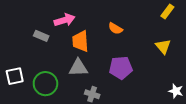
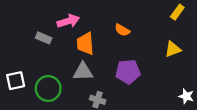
yellow triangle: (163, 47) -> (173, 49), turned 49

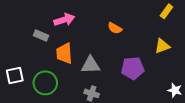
orange trapezoid: (85, 44) -> (64, 53), moved
gray triangle: (83, 72) -> (91, 65), moved
purple pentagon: (128, 72) -> (133, 68), moved

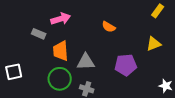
green circle: (45, 83) -> (60, 79), moved

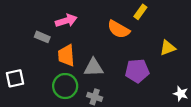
yellow rectangle: (158, 11) -> (140, 12), moved
orange semicircle: (109, 27) -> (119, 29), size x1.5

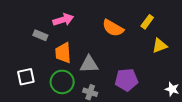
yellow rectangle: (140, 12) -> (147, 22), moved
purple pentagon: (137, 71) -> (126, 80), moved
white square: (15, 78) -> (26, 77), moved

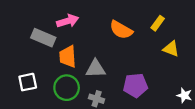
gray rectangle: (40, 35) -> (43, 38), size x1.5
yellow triangle: (160, 46) -> (171, 49), turned 42

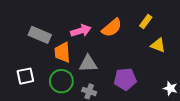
pink arrow: (68, 21) -> (81, 31), moved
orange semicircle: (121, 30) -> (112, 28), turned -70

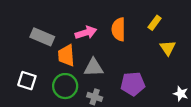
orange semicircle: (112, 28) -> (119, 29), turned 130
yellow triangle: (158, 45) -> (168, 48), turned 35
white square: (25, 76) -> (27, 81), turned 30

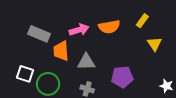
orange semicircle: (119, 29) -> (109, 27), turned -100
green circle: (65, 86) -> (48, 84), moved

